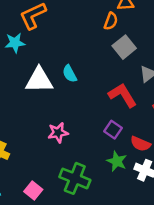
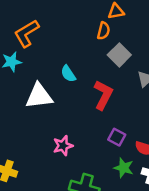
cyan semicircle: (70, 74) -> (68, 74), moved
red L-shape: (123, 95) -> (103, 95), moved, turned 64

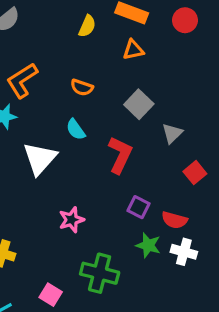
orange semicircle: (103, 31) -> (82, 87), moved, turned 96
white triangle: (39, 96) -> (40, 158), turned -40

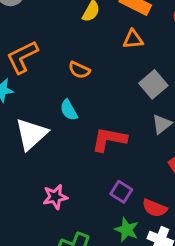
gray square: (139, 104) -> (153, 84), moved
red L-shape: (120, 155) -> (109, 139), turned -111

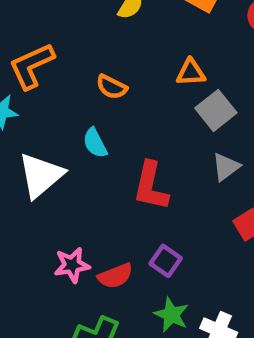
orange triangle: (133, 39) -> (191, 72), moved
red L-shape: (109, 139) -> (151, 186), turned -90
red semicircle: (155, 208) -> (115, 276), moved, turned -45

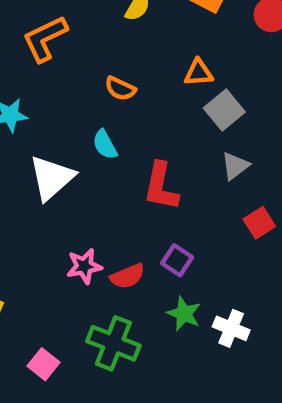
orange L-shape: (32, 66) -> (45, 39), moved

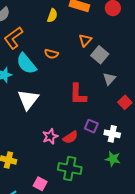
orange triangle: (198, 73) -> (85, 40), turned -32
cyan semicircle: (105, 145) -> (26, 64), moved, size x1.6
green star: (184, 314) -> (113, 159), moved
white cross: (231, 328) -> (112, 134), moved

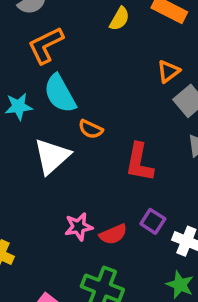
orange semicircle: (51, 54) -> (91, 129), moved

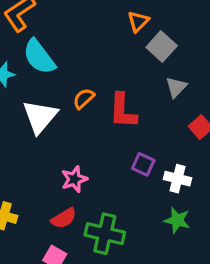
orange semicircle: (91, 129) -> (84, 99), moved, turned 120
red semicircle: (113, 234) -> (64, 218), moved

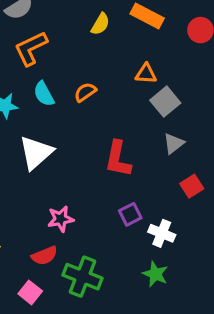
orange triangle: (138, 22) -> (146, 74), turned 40
cyan semicircle: (39, 57) -> (44, 94), size x0.7
orange semicircle: (84, 99) -> (85, 92), moved
purple square: (143, 164) -> (130, 214), turned 30

